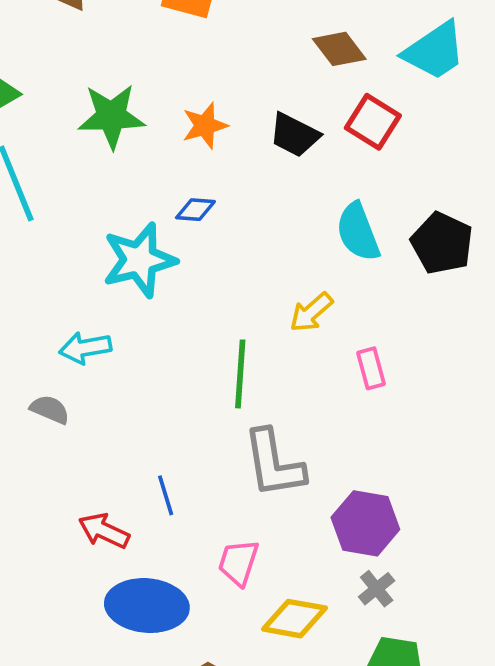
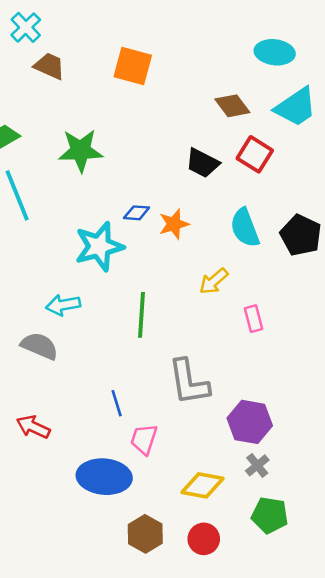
orange star: (205, 126) -> (174, 224), moved
green line: (240, 374) -> (142, 315), moved
gray semicircle: (50, 409) -> (39, 346), size x1.4
red arrow: (104, 531) -> (33, 427), moved
pink trapezoid: (238, 563) -> (144, 439), moved

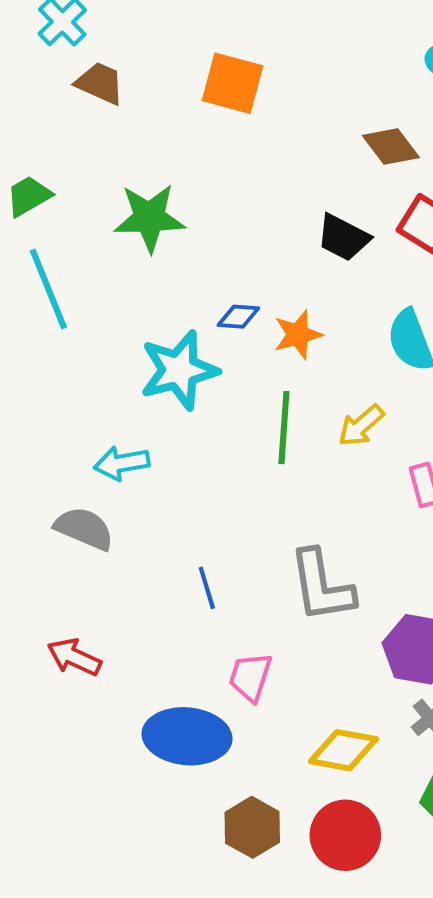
green line: (142, 315) -> (284, 428), moved
blue line: (117, 403) -> (207, 588), moved
red circle: (204, 539) -> (345, 835), size x1.4

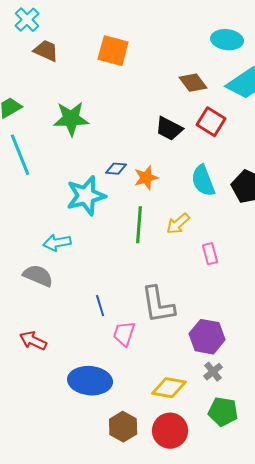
pink trapezoid: (250, 677) -> (124, 334), moved

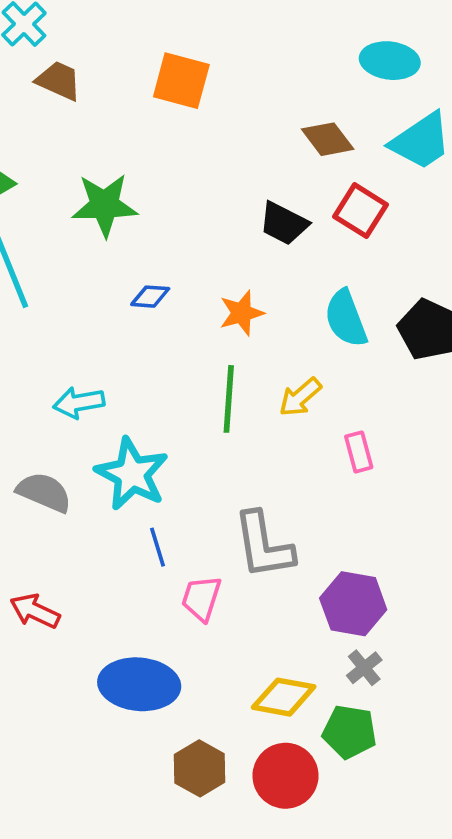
blue diamond: (116, 169) -> (150, 297), moved
cyan star: (86, 196) -> (132, 474), moved, turned -30
cyan arrow: (57, 243) -> (79, 403), moved
green pentagon: (223, 412) -> (350, 732), moved

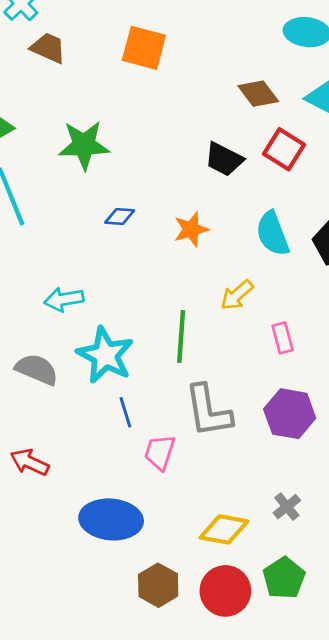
green line: (229, 399) -> (181, 337), moved
purple hexagon: (353, 604) -> (290, 414), moved
green pentagon: (350, 732) -> (284, 578), moved, turned 30

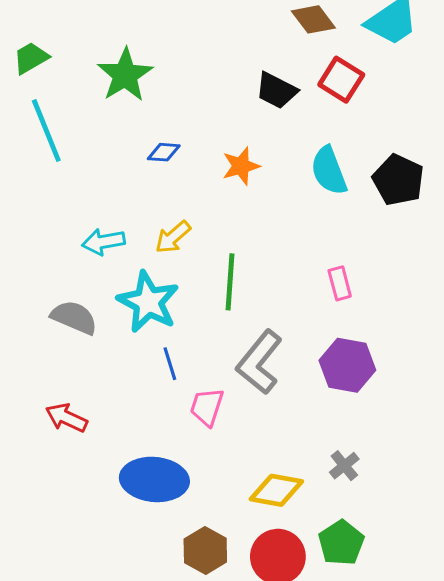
green star: (84, 145) -> (125, 75), turned -30
yellow arrow: (237, 295) -> (173, 237), moved
gray L-shape: (208, 411) -> (259, 362), turned 48

